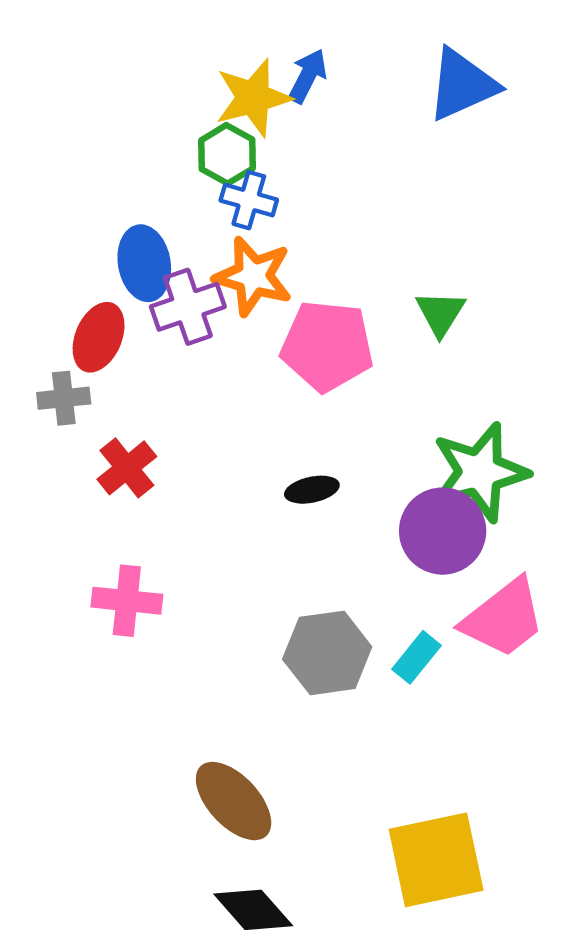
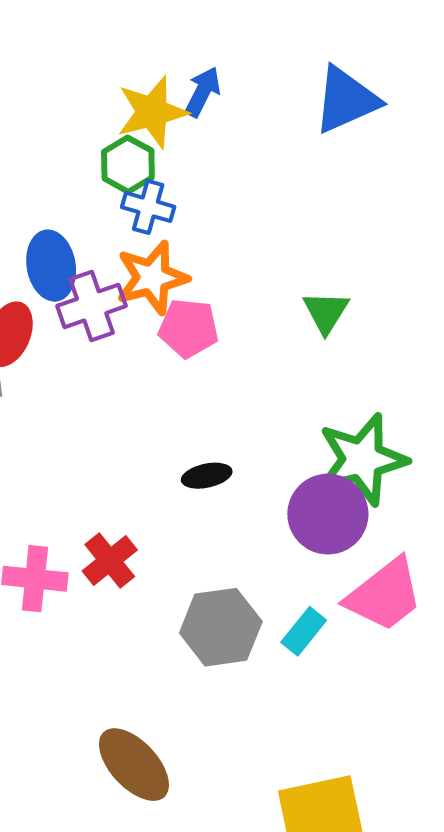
orange star: (253, 276) -> (152, 278), turned -30
pink pentagon: (327, 346) -> (189, 328), moved, size x0.7
red cross: (127, 468) -> (110, 561), moved

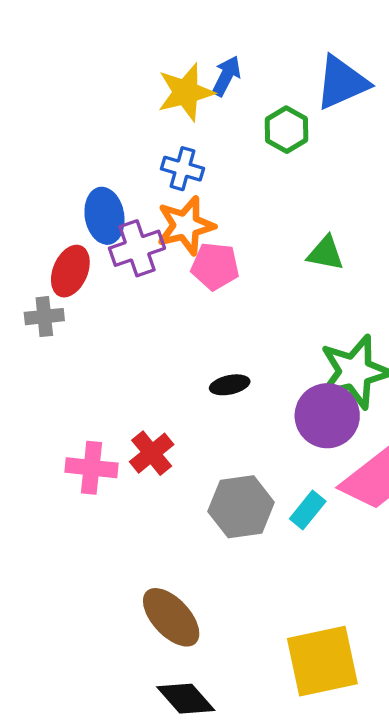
green hexagon: (128, 165) -> (287, 130), moved
green triangle: (326, 312) -> (326, 253), turned -51

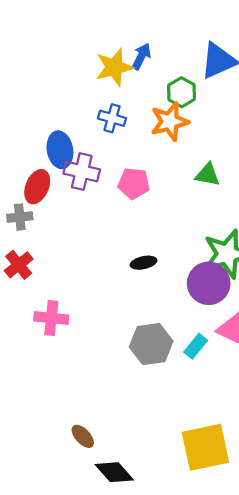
orange star: (186, 226) -> (170, 122), moved
purple cross: (137, 248) -> (82, 171), turned 32
red cross: (152, 453) -> (19, 265), moved
brown ellipse: (171, 617) -> (83, 436), moved, size x0.6

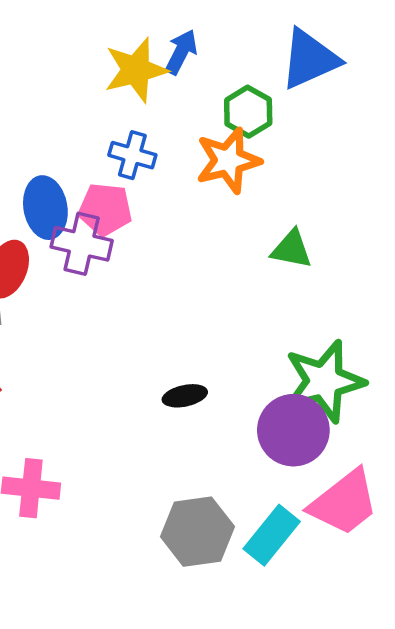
pink pentagon: (134, 183) -> (105, 209), moved
cyan rectangle: (196, 346) -> (272, 535), size x1.4

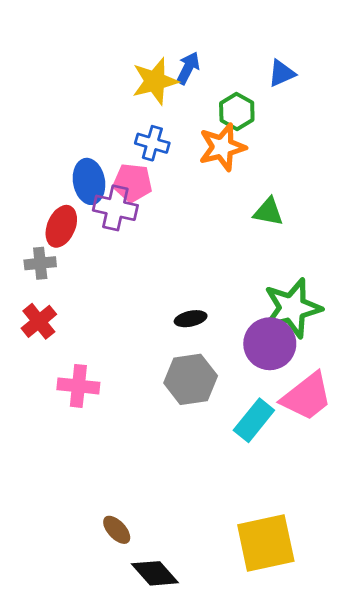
blue triangle: (310, 59) -> (282, 73), size x0.6
gray hexagon: (197, 532) -> (191, 379), moved

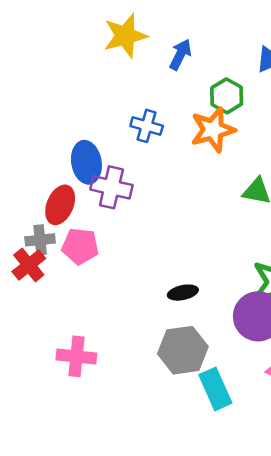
yellow star: (155, 81) -> (125, 36), moved
pink pentagon: (133, 183) -> (80, 246), moved
red cross: (39, 321) -> (29, 265), moved
cyan rectangle: (254, 420) -> (215, 389), moved, turned -63

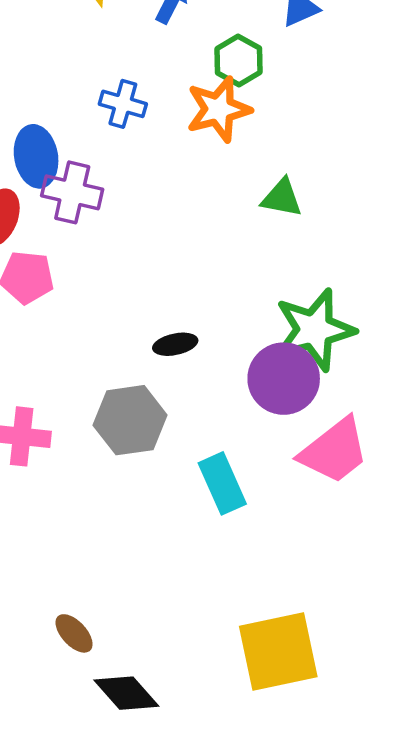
gray hexagon: (183, 350) -> (130, 420), moved

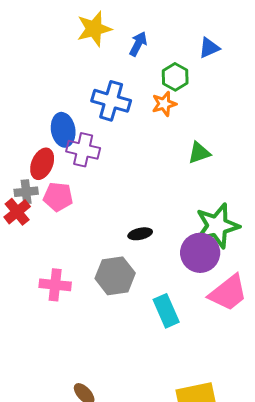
blue cross: (123, 104) -> (111, 101), size x1.5
orange star: (219, 109) -> (164, 104), size x0.7
green triangle: (282, 198) -> (199, 153), turned -30

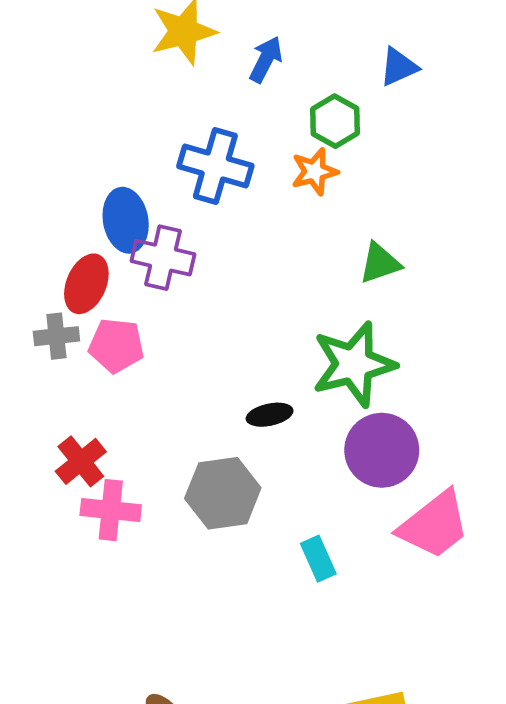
red cross: (17, 212) -> (81, 461), moved
green star: (217, 226) -> (354, 364), moved
cyan rectangle: (166, 311) -> (318, 559), size x0.7

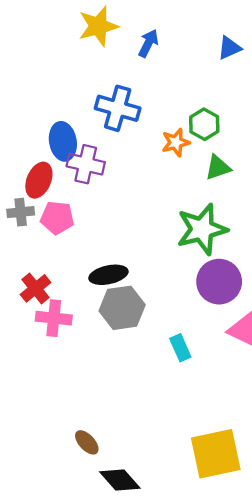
green hexagon: (335, 121) -> (204, 124), moved
orange star: (314, 172) -> (176, 143), moved
black ellipse: (270, 415) -> (108, 275), moved, size x1.4

